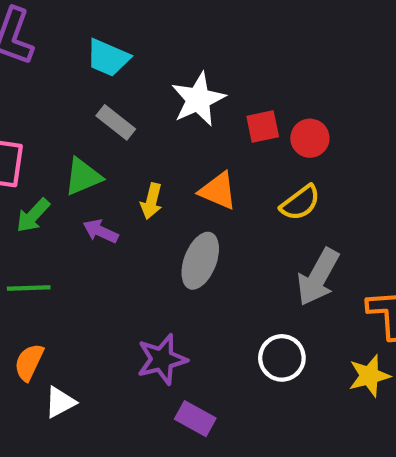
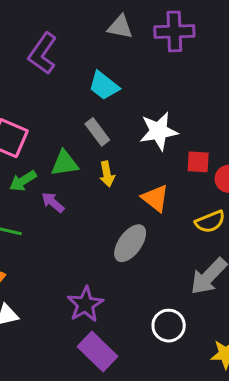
yellow arrow: (152, 201) -> (107, 174), moved, turned -40
purple arrow: (101, 231) -> (53, 202), moved
purple star: (162, 359) -> (85, 304), turned -30
purple rectangle: (195, 419) -> (97, 352), size x1.4

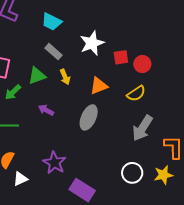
orange triangle: (155, 198) -> (99, 86), turned -48
purple arrow: (53, 202) -> (46, 110), moved
purple star: (85, 304) -> (54, 163), moved
white circle: (169, 326) -> (132, 173), moved

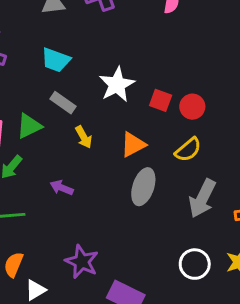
red square: (121, 57) -> (161, 100), turned 35
green triangle: (37, 76) -> (29, 126), moved
gray ellipse: (89, 117) -> (143, 187), moved

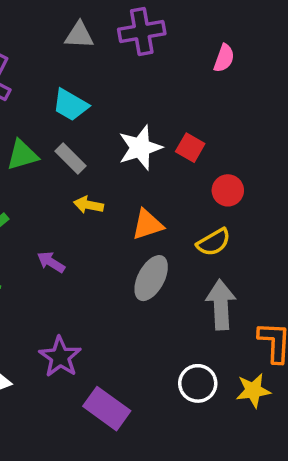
red square: (161, 100) -> (190, 148), moved
green triangle: (29, 126) -> (22, 155), moved
yellow arrow: (84, 137) -> (88, 205), turned 120
gray arrow: (202, 198) -> (221, 305), turned 141

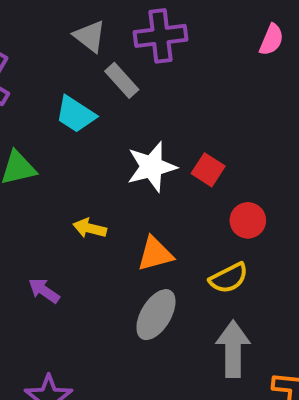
gray triangle: (79, 35) -> (90, 36), turned 32
pink semicircle: (224, 58) -> (271, 40), moved
gray rectangle: (71, 159) -> (122, 80), moved

